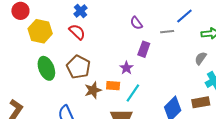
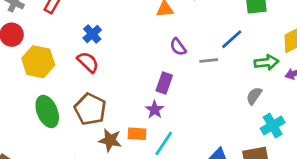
purple semicircle: (136, 23) -> (178, 47), moved
purple rectangle: (144, 49) -> (164, 83), moved
brown star: (93, 90) -> (110, 140), turned 30

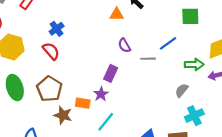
orange rectangle: (137, 134) -> (83, 103), moved

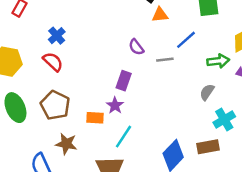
orange triangle: (117, 14) -> (160, 15), moved
brown star: (63, 115) -> (66, 144), moved

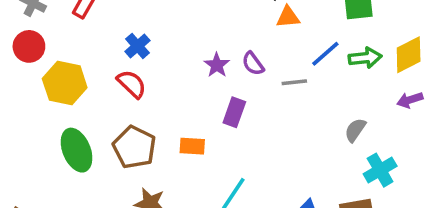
green arrow: (218, 61) -> (365, 58), moved
purple star: (115, 105) -> (217, 65), moved
orange rectangle: (95, 118) -> (192, 146), moved

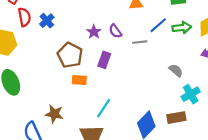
red semicircle: (132, 84) -> (24, 17), moved, turned 36
gray semicircle: (355, 130) -> (176, 70), turned 96
brown pentagon: (134, 147) -> (70, 55), moved

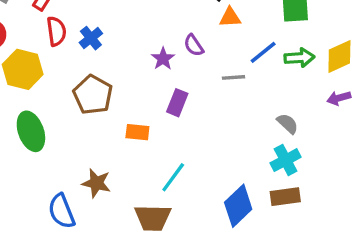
purple semicircle: (115, 31) -> (194, 45), moved
brown pentagon: (70, 55) -> (93, 95), moved
cyan cross: (191, 94) -> (286, 160), moved

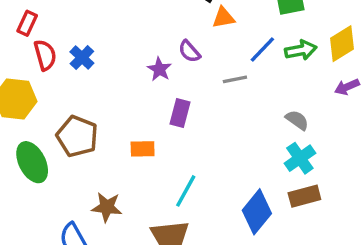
brown pentagon: (93, 95) -> (77, 136), moved

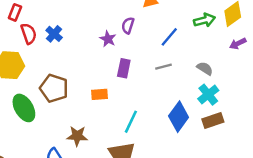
blue line: (262, 50) -> (169, 37), moved
purple semicircle: (189, 51) -> (128, 25), turned 63
gray line: (235, 79) -> (164, 67), moved
blue diamond: (257, 212) -> (179, 117), moved

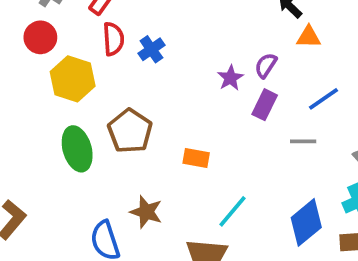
purple rectangle: (124, 68) -> (265, 105), moved

